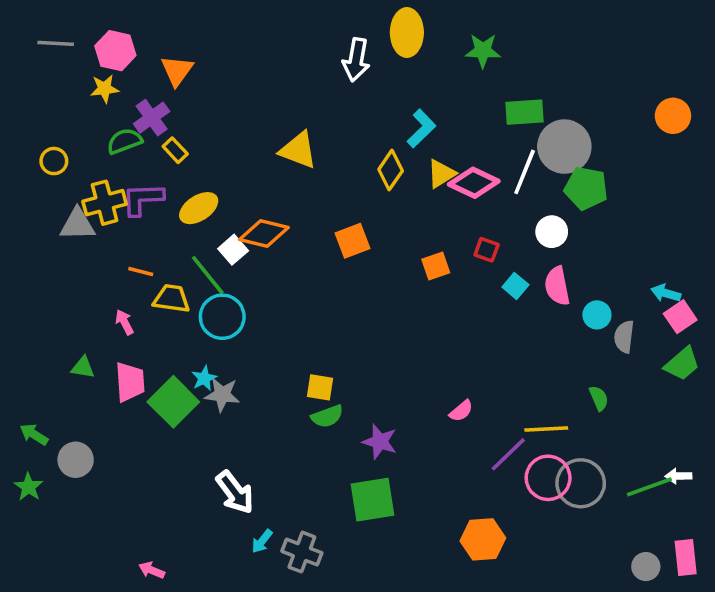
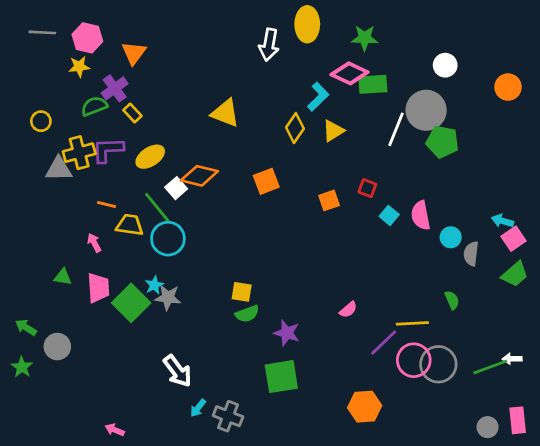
green rectangle: (525, 112) -> (373, 84), moved
pink diamond: (474, 183) -> (350, 73), moved
white circle: (552, 232) -> (445, 65), moved

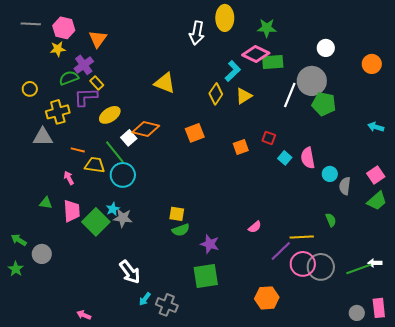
purple L-shape: (108, 150) -> (86, 97), moved
gray triangle: (59, 169) -> (43, 137), moved
cyan arrow: (503, 221) -> (376, 127), moved

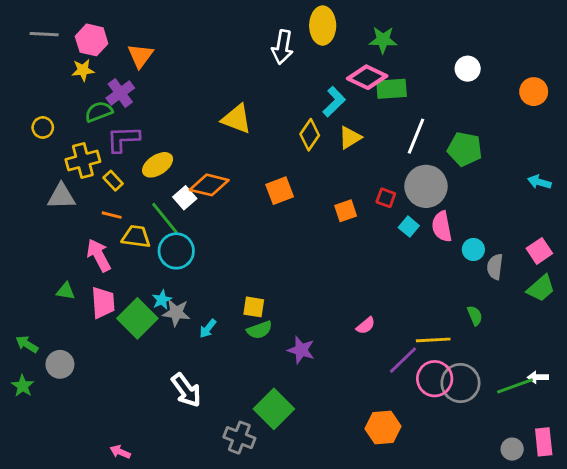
gray circle: (312, 81) -> (426, 186), moved
yellow rectangle: (97, 83) -> (113, 181), moved
pink arrow: (69, 178) -> (99, 255), size x1.6
green square: (206, 276) -> (274, 409), moved, turned -36
cyan arrow: (145, 299) -> (208, 328), moved

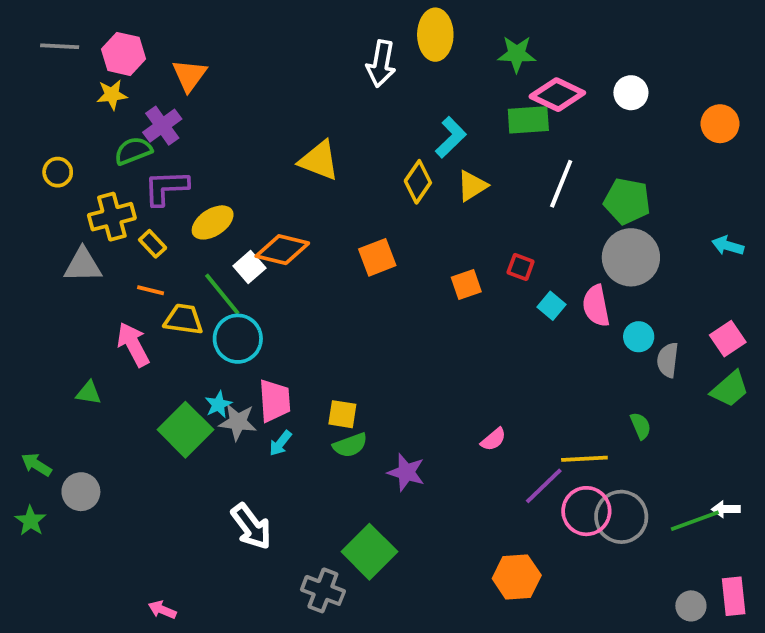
pink diamond: (367, 77) -> (557, 95), moved
gray circle: (426, 186) -> (631, 257), moved
pink trapezoid: (103, 303) -> (275, 401), moved

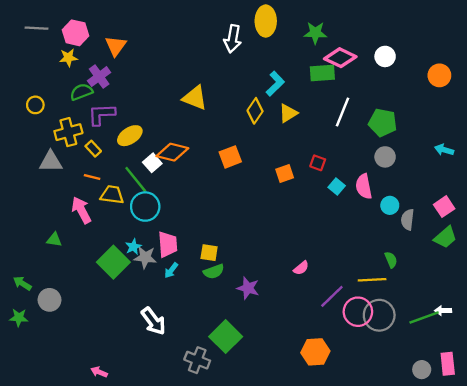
gray circle: (631, 257) -> (385, 157), size x0.6
yellow line: (584, 459) -> (372, 280), moved
green star: (31, 521) -> (19, 318), turned -30

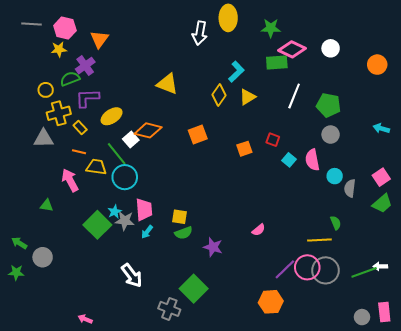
yellow circle: (35, 105) -> (46, 90), moved
purple line: (332, 296) -> (285, 269), moved

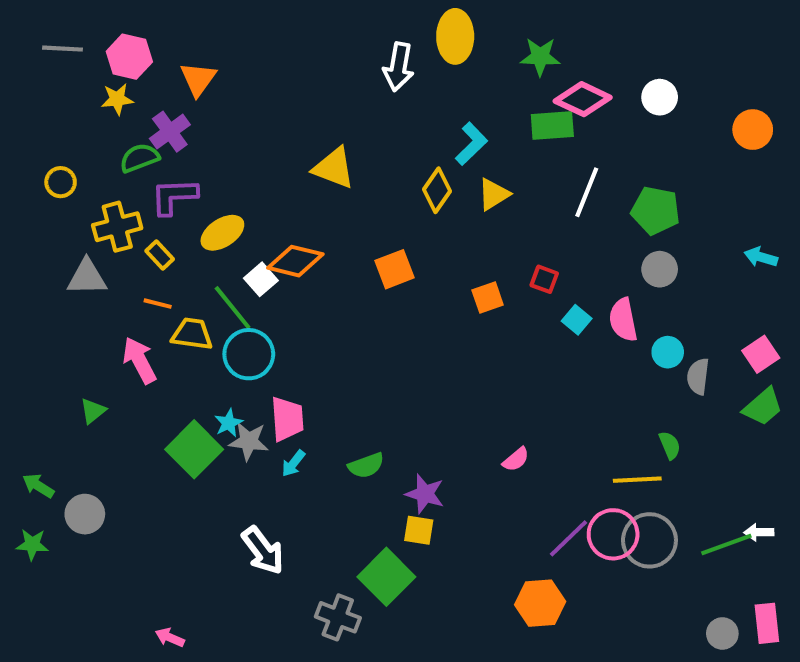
yellow circle: (46, 90) -> (61, 182), moved
green triangle: (47, 206) -> (93, 411), turned -48
yellow square: (179, 217) -> (419, 530), moved

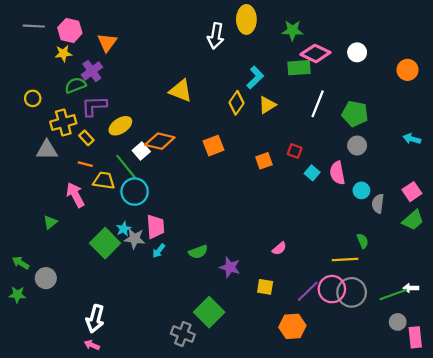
yellow square: (419, 530) -> (265, 287), moved
white arrow: (263, 550) -> (95, 319), moved, turned 52
gray circle: (722, 633) -> (398, 322), moved

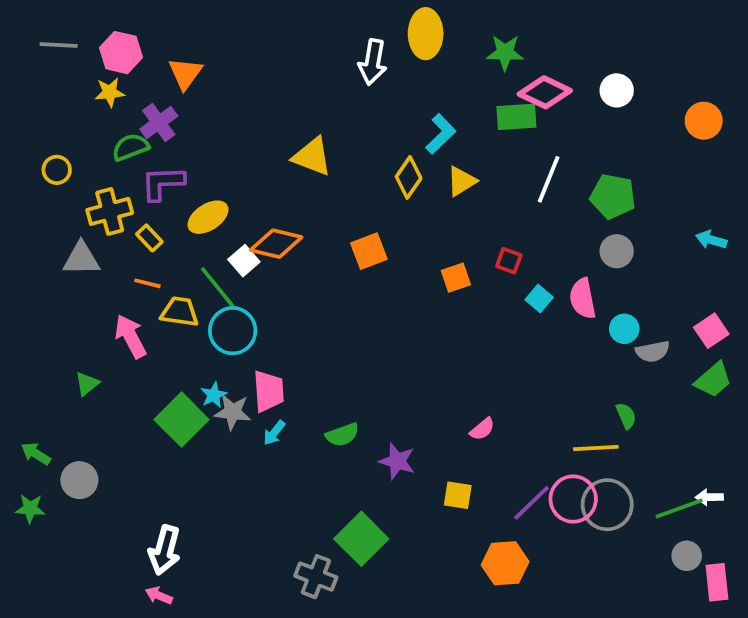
gray semicircle: (378, 204) -> (653, 351), turned -108

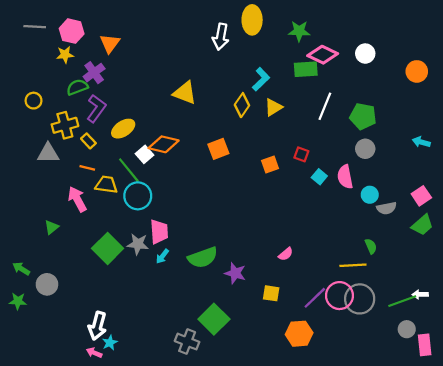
purple L-shape: (163, 183) -> (96, 108), turned 128
cyan star: (214, 395) -> (110, 343), moved
green semicircle: (342, 435) -> (203, 257), size x1.5

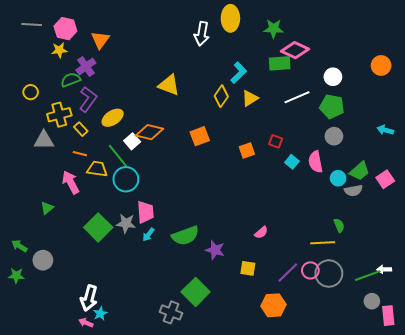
white circle: (365, 54) -> (333, 77), moved
white line: (325, 106) -> (297, 97), turned 45
green trapezoid: (422, 225) -> (360, 171), moved
pink circle: (339, 296) -> (310, 270), size x0.7

